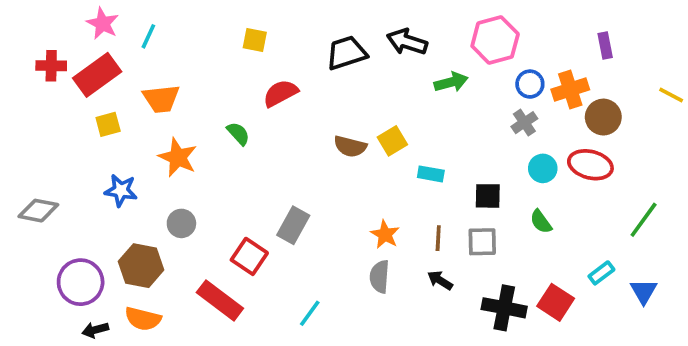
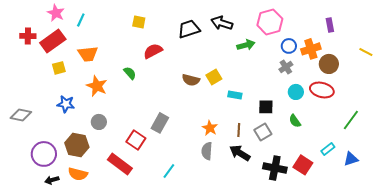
gray square: (482, 242) -> (263, 132), turned -30
black arrow: (440, 280) -> (240, 153), size x1.5
blue triangle: (644, 291) -> (351, 159), turned 42

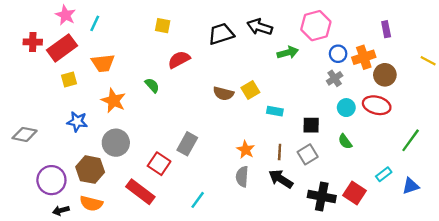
gray circle: (99, 122) -> (116, 143), size x1.5

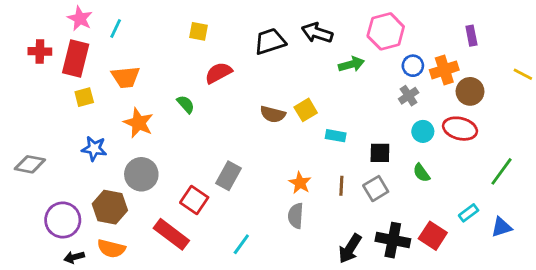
red rectangle: (62, 48) -> (76, 59), turned -40
black arrow: (281, 179) -> (350, 249), moved, turned -90

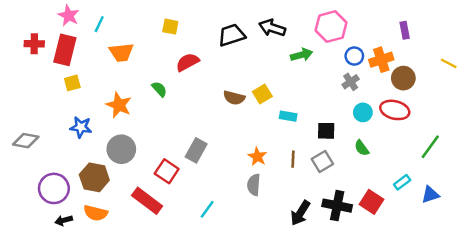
orange trapezoid: (126, 77) -> (121, 52), moved

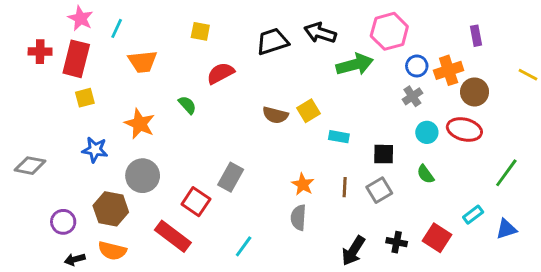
green arrow: (302, 55) -> (355, 65), size x1.4
purple circle: (54, 188) -> (63, 222), size x0.7
black cross: (337, 206) -> (397, 242), size x0.6

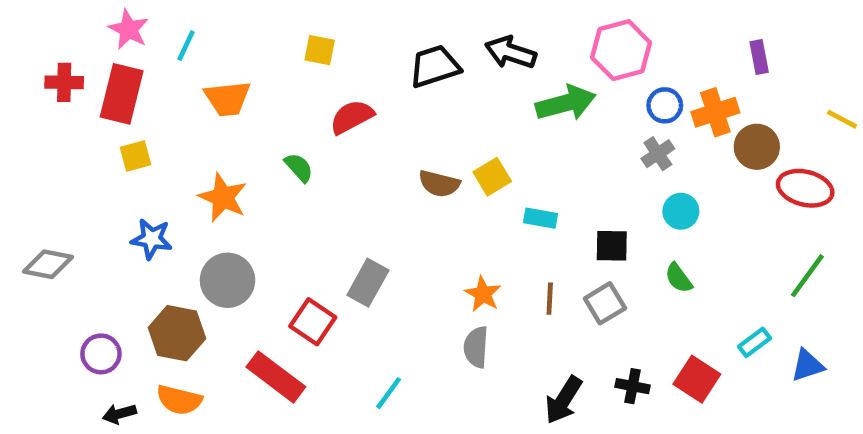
red ellipse: (464, 129) -> (805, 188), moved

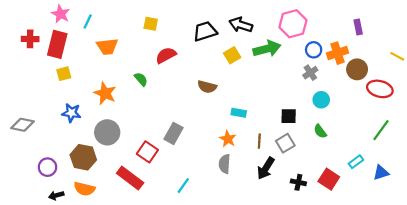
yellow square: (492, 177) -> (232, 55), moved
cyan rectangle: (540, 218) -> (239, 113), moved
black arrow: (564, 400) -> (266, 168), moved

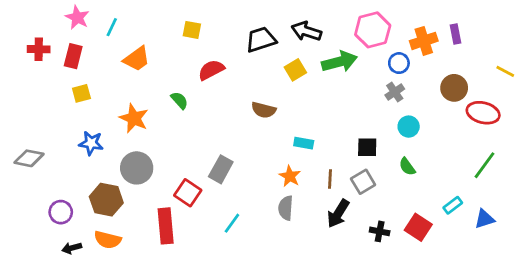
red rectangle: (57, 44) -> (73, 56), size x0.7
orange trapezoid: (107, 47) -> (137, 59), turned -30
orange cross: (337, 53) -> (424, 41), moved
red rectangle: (130, 178) -> (166, 226), turned 48
cyan line: (183, 186) -> (232, 223), moved

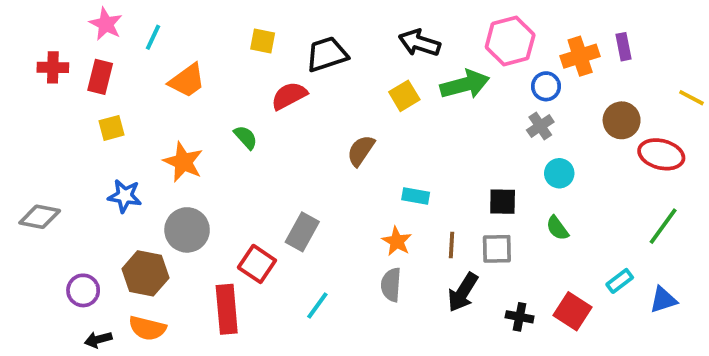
black trapezoid: (261, 40) -> (327, 54), moved
brown semicircle: (264, 110) -> (361, 151), turned 110
gray square: (363, 182) -> (497, 249), turned 30

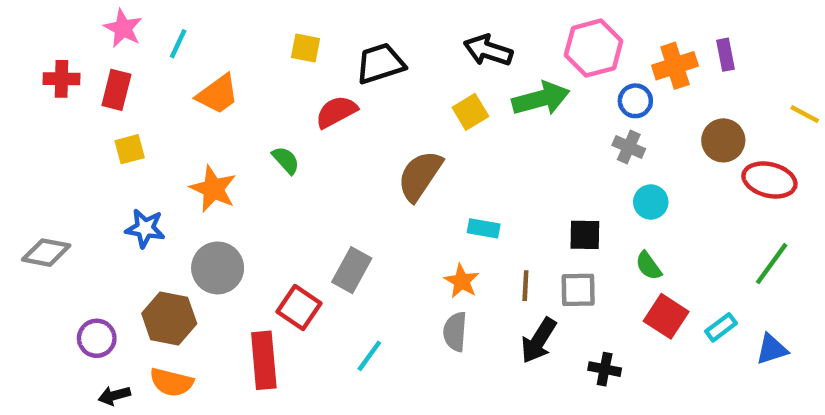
gray cross: (540, 126) -> (629, 147), turned -32
brown semicircle: (361, 151) -> (420, 176), size x1.4
red square: (572, 311) -> (666, 316), moved

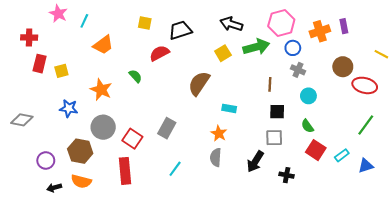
red rectangle: (116, 90) -> (40, 64), moved
blue circle: (635, 101) -> (293, 48), moved
brown line: (525, 286) -> (270, 84), moved
red square: (299, 308) -> (132, 139), moved

